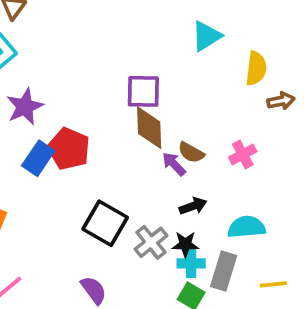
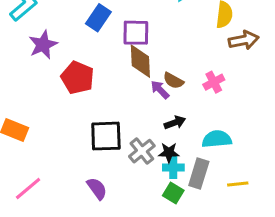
brown arrow: (281, 101) -> (244, 40), size x1.4
blue rectangle: (38, 158) -> (98, 18), moved
black square: (105, 223) -> (106, 136), turned -32

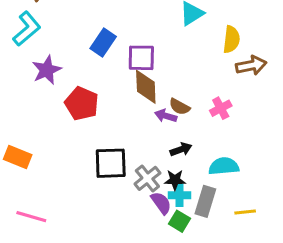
purple arrow: (160, 90) -> (166, 116), turned -30
pink line: (28, 188) -> (31, 217), turned 56
purple semicircle: (97, 188) -> (161, 203), moved

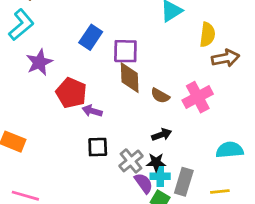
pink cross: (221, 108) -> (198, 97), size x1.5
purple arrow: (166, 116) -> (92, 111), moved
black square: (111, 163) -> (98, 147), size x0.7
cyan semicircle: (224, 166) -> (230, 150), moved

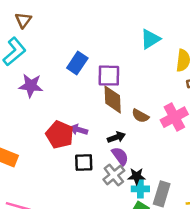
purple star: (39, 62) -> (31, 86), turned 30
red pentagon: (71, 93) -> (60, 135), moved
black arrow: (162, 135) -> (116, 137), moved
purple semicircle: (144, 183) -> (120, 156), moved

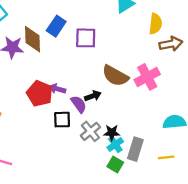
brown diamond: (113, 99) -> (33, 39), moved
brown semicircle: (140, 116) -> (115, 76), size x1.6
purple semicircle: (120, 156) -> (79, 104), moved
cyan cross: (140, 189) -> (115, 144), turned -35

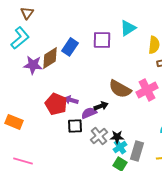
purple square: (86, 38) -> (102, 40), moved
brown diamond: (33, 39) -> (50, 58), turned 60
purple semicircle: (79, 104) -> (89, 113), turned -77

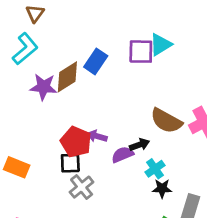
cyan triangle: (128, 28) -> (161, 44), moved
black square: (75, 126) -> (70, 163), moved
gray cross: (99, 136) -> (82, 187), moved
cyan cross: (120, 147) -> (155, 169), moved

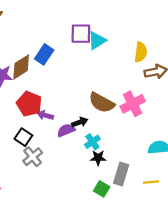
purple square: (141, 52) -> (81, 34), moved
red pentagon: (76, 142) -> (29, 104), moved
black square: (70, 163) -> (23, 137), turned 36

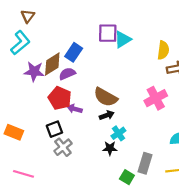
brown semicircle: (102, 103) -> (106, 97), moved
purple semicircle: (66, 130) -> (67, 74), moved
black square: (23, 137) -> (54, 129), turned 35
black star: (98, 158) -> (110, 148), moved

